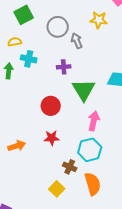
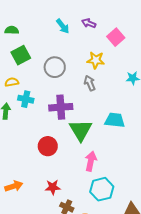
gray arrow: (77, 41) -> (90, 83), moved
purple cross: (64, 67) -> (61, 107), size x1.6
red star: (52, 138) -> (53, 187), moved
cyan hexagon: (90, 150) -> (102, 189), moved

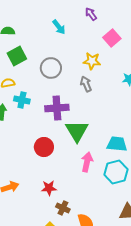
purple arrow: (89, 23) -> (91, 14), moved, turned 32
cyan trapezoid: (115, 120) -> (117, 144), moved
cyan hexagon: (102, 189) -> (116, 172), moved

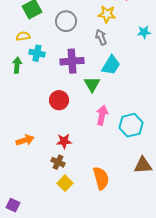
green triangle: (77, 131) -> (92, 84), size x0.7
cyan trapezoid: (117, 144) -> (111, 65), moved, turned 115
brown cross: (63, 208) -> (58, 162), moved

